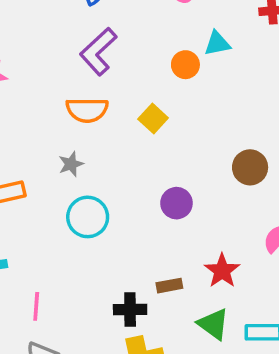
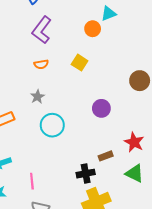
orange semicircle: (87, 110) -> (41, 64), size x0.6

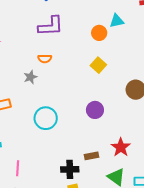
purple L-shape: (42, 30) -> (51, 26), turned -140
yellow square: (80, 63) -> (98, 65), moved
gray star: (37, 97) -> (30, 77), moved

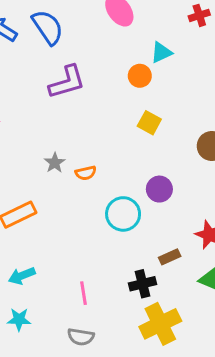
orange semicircle: (45, 59) -> (86, 173), moved
cyan circle: (46, 118) -> (123, 214), moved
pink line: (18, 168) -> (84, 293), moved

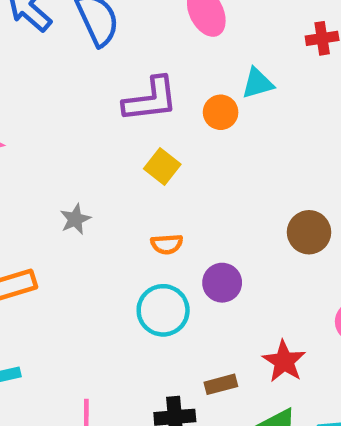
purple L-shape: (67, 82) -> (151, 99), moved
yellow square: (149, 123) -> (162, 167), moved
orange semicircle: (86, 173) -> (167, 244), moved

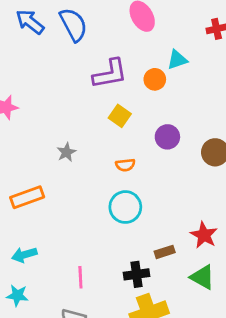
purple circle: (222, 283) -> (167, 137), moved

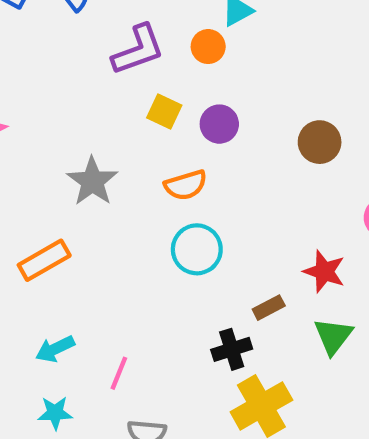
purple circle: (167, 137) -> (219, 124), moved
gray star: (66, 152) -> (92, 181), size x1.6
orange semicircle: (125, 165) -> (186, 185), size x1.4
pink line: (80, 277) -> (119, 373), moved, turned 35
green triangle: (202, 277) -> (333, 336), turned 48

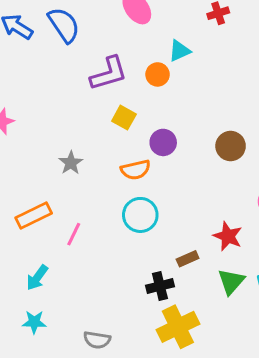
purple circle: (219, 124) -> (163, 142), moved
gray star: (92, 181) -> (71, 163), size x0.7
cyan arrow: (55, 349) -> (37, 278), turned -32
pink line: (119, 373) -> (74, 234), moved

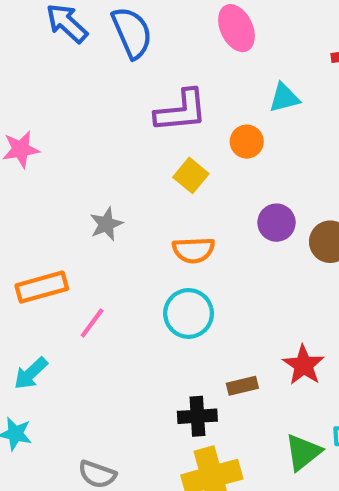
orange circle: (158, 74) -> (247, 142), moved
purple circle: (163, 142) -> (276, 223), moved
green triangle: (231, 282) -> (303, 452), moved

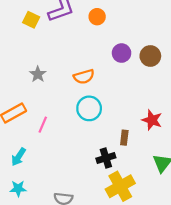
yellow square: (191, 175) -> (31, 20), moved
brown rectangle: (242, 386) -> (124, 138), turned -56

